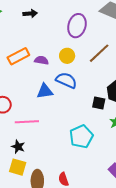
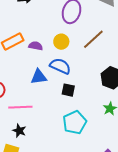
black square: (99, 103) -> (68, 90), moved
black star: (18, 147) -> (19, 131), moved

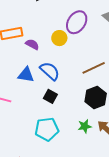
brown line: (93, 39) -> (94, 68), moved
yellow circle: (61, 42) -> (59, 38), moved

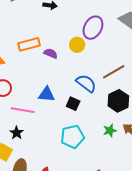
blue semicircle: (50, 71) -> (86, 83), moved
blue triangle: (26, 75) -> (47, 94), moved

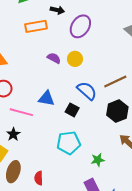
purple ellipse: (93, 28) -> (80, 26), moved
orange rectangle: (29, 44) -> (36, 26), moved
yellow circle: (77, 45) -> (75, 59), moved
green star: (110, 131) -> (98, 160), moved

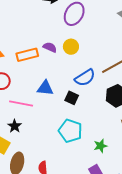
orange rectangle: (36, 26) -> (27, 55), moved
blue semicircle: (87, 91) -> (85, 78), turned 110
cyan pentagon: (69, 143) -> (70, 131), turned 30

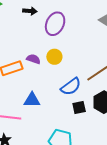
black square: (72, 98) -> (79, 107), moved, turned -32

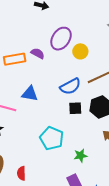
purple ellipse: (55, 24) -> (61, 39), moved
yellow circle: (54, 57) -> (80, 51), moved

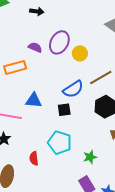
purple semicircle: (38, 53) -> (35, 47), moved
black square: (75, 108) -> (64, 110), moved
red semicircle: (21, 173) -> (34, 158), moved

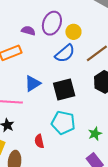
blue semicircle: (73, 89) -> (65, 53), moved
blue triangle: (34, 100) -> (33, 83), turned -30
black square: (64, 110) -> (64, 90), size x1.6

